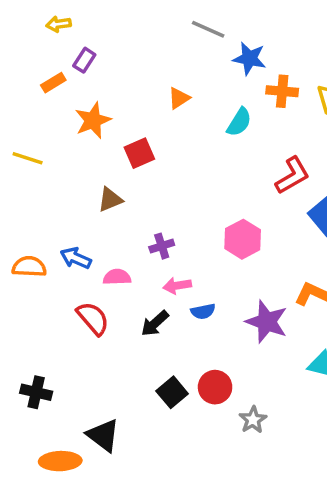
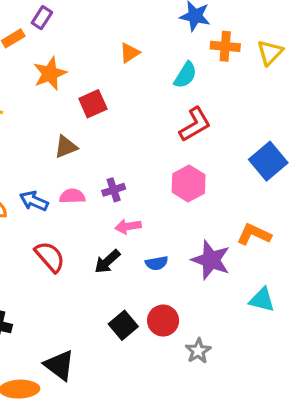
red L-shape: (292, 175) -> (195, 124), moved
pink semicircle: (117, 277) -> (72, 196), moved
blue semicircle: (203, 311) -> (157, 263), moved

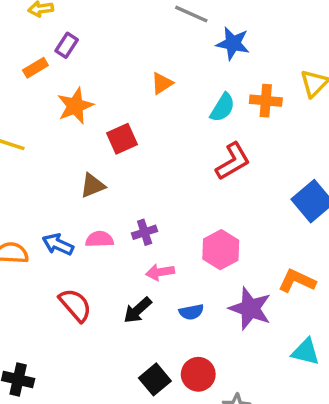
orange cross: (225, 46) -> (266, 101), moved
pink hexagon: (189, 183) -> (221, 250), moved

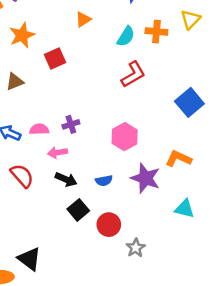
brown triangle: (93, 186) -> (15, 82), moved
pink arrow: (160, 272) -> (57, 153), moved
black arrow: (138, 310) -> (66, 179), turned -115
black square: (155, 379) -> (78, 210), moved

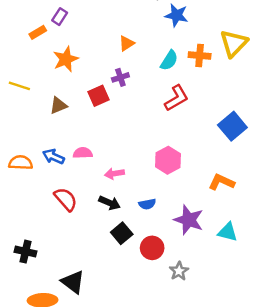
yellow triangle: (191, 19) -> (234, 43), size x1.4
red square: (55, 58) -> (99, 96), moved
purple cross: (71, 124) -> (120, 77), moved
pink arrow: (57, 153) -> (114, 174), moved
purple star: (145, 178) -> (189, 220), moved

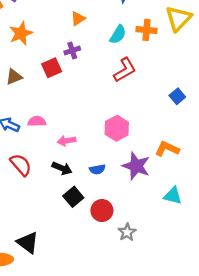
blue square: (232, 126) -> (177, 96), size x0.6
purple star: (189, 220) -> (136, 166), moved

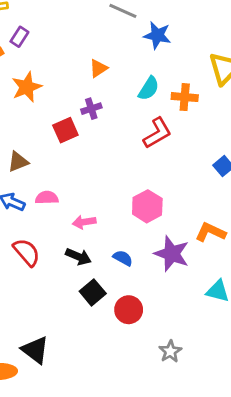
orange cross: (146, 30) -> (185, 97), moved
brown triangle: (14, 77) -> (18, 162), moved
blue semicircle: (97, 169) -> (123, 258), turned -140
gray star: (127, 232) -> (170, 351), moved

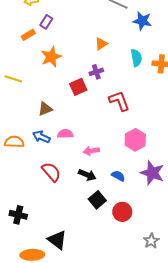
cyan semicircle: (149, 88) -> (136, 58), turned -42
red L-shape: (157, 133) -> (119, 101), moved, turned -80

